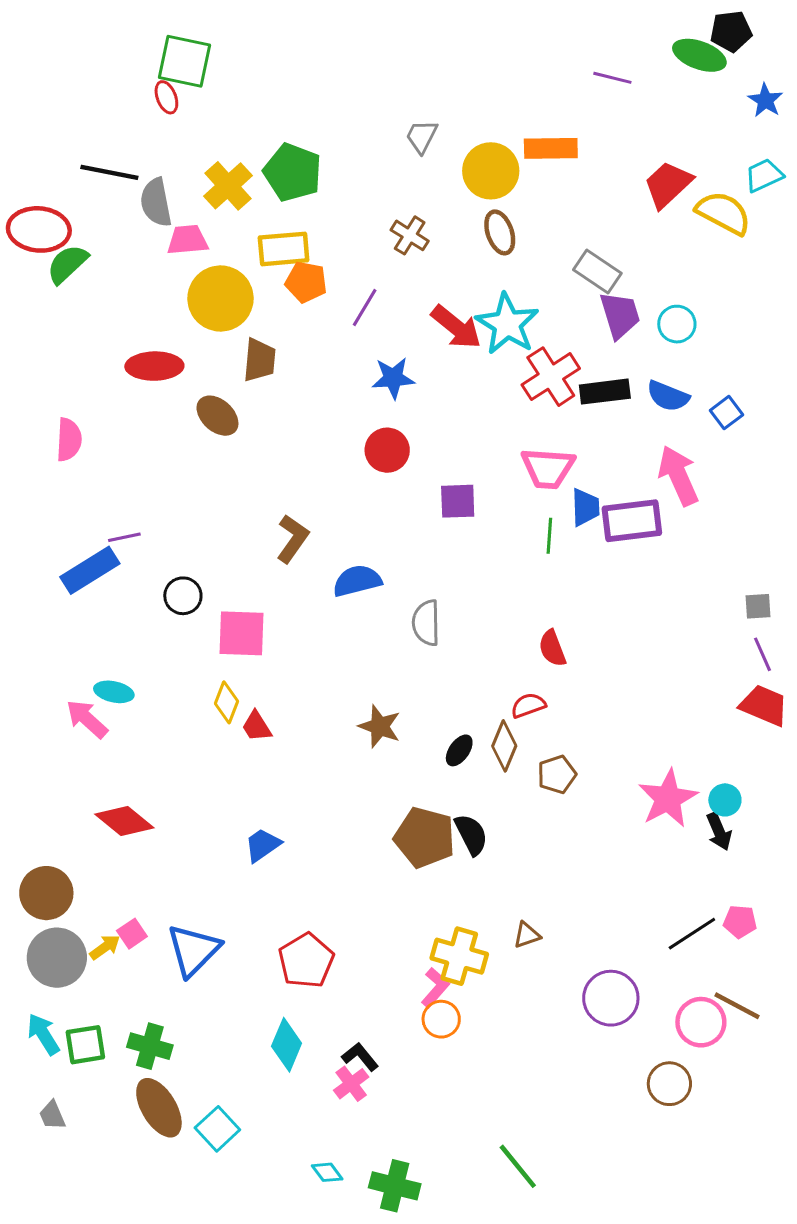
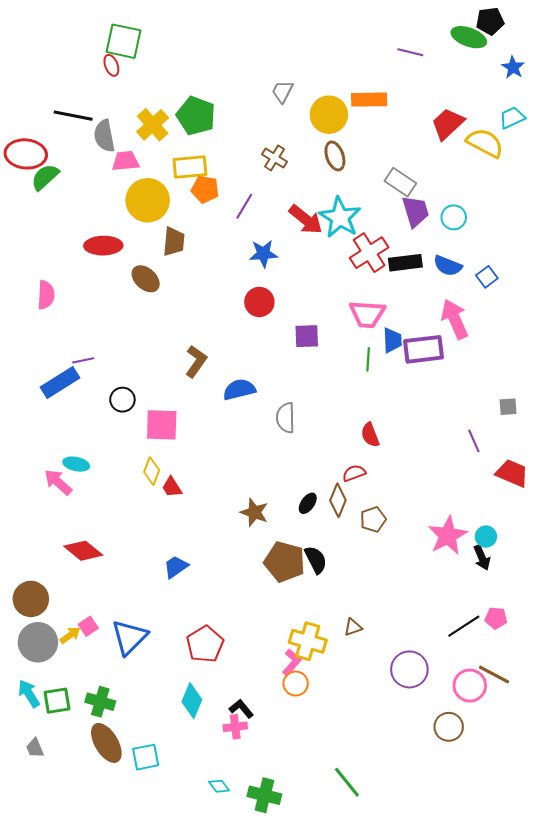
purple line: (762, 654) -> (474, 441), moved
brown star: (380, 726) -> (254, 512), moved
pink cross: (351, 1084) -> (235, 727), turned 30
cyan square: (217, 1129) -> (146, 757), turned 32

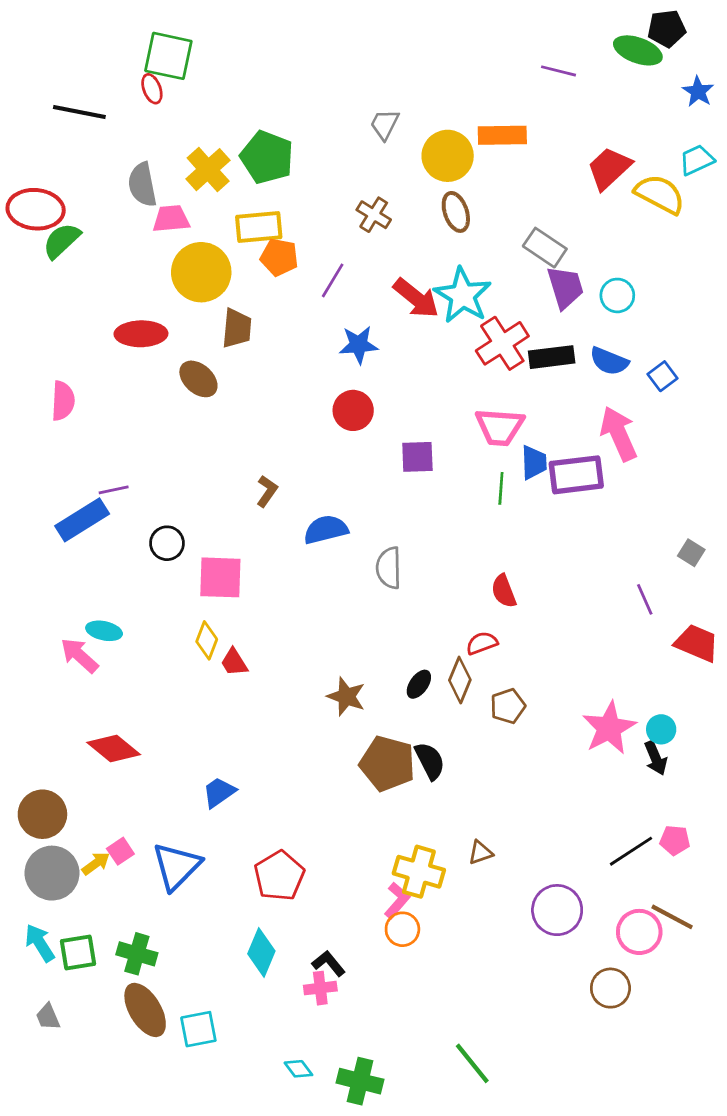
black line: (73, 116) -> (79, 112), moved
brown L-shape: (196, 361) -> (267, 491), size x0.7
gray square: (508, 407) -> (691, 553), turned 36
blue trapezoid: (176, 567) -> (219, 792), moved

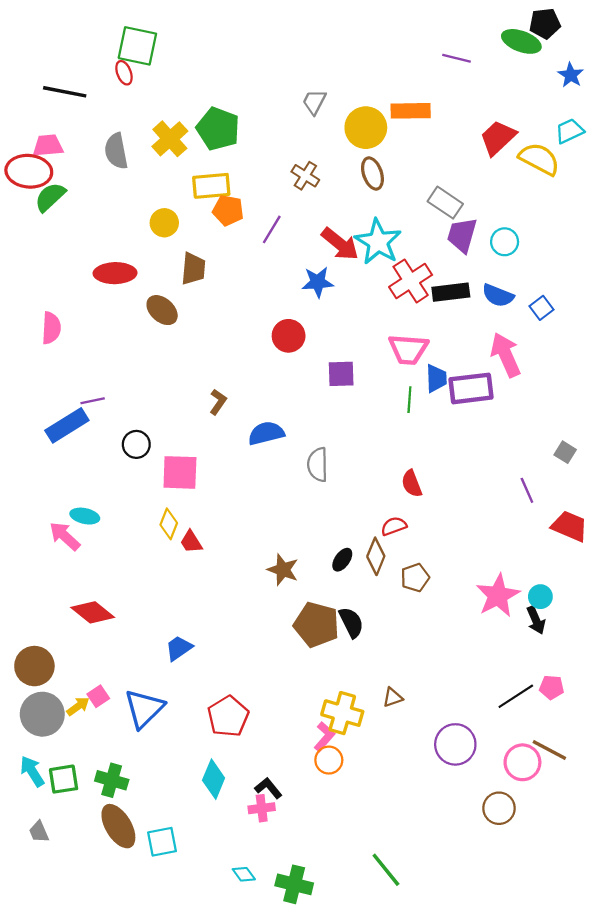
pink trapezoid: (171, 219) -> (48, 146), moved
yellow circle: (201, 272) -> (164, 223), size x0.6
purple trapezoid: (565, 287) -> (462, 235), turned -147
blue star: (359, 345) -> (318, 282), moved

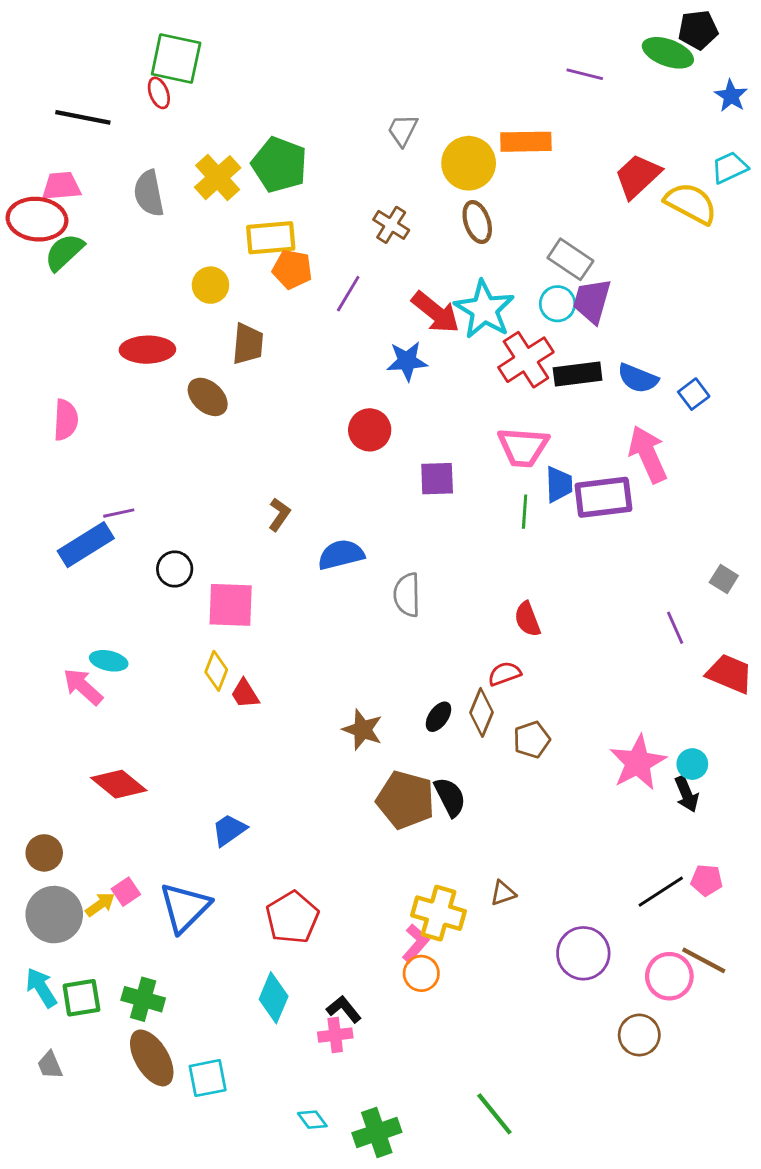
cyan circle: (505, 242) -> (558, 304), moved
brown circle: (34, 666) -> (44, 853), size x0.7
green cross: (294, 884) -> (377, 1133), turned -33

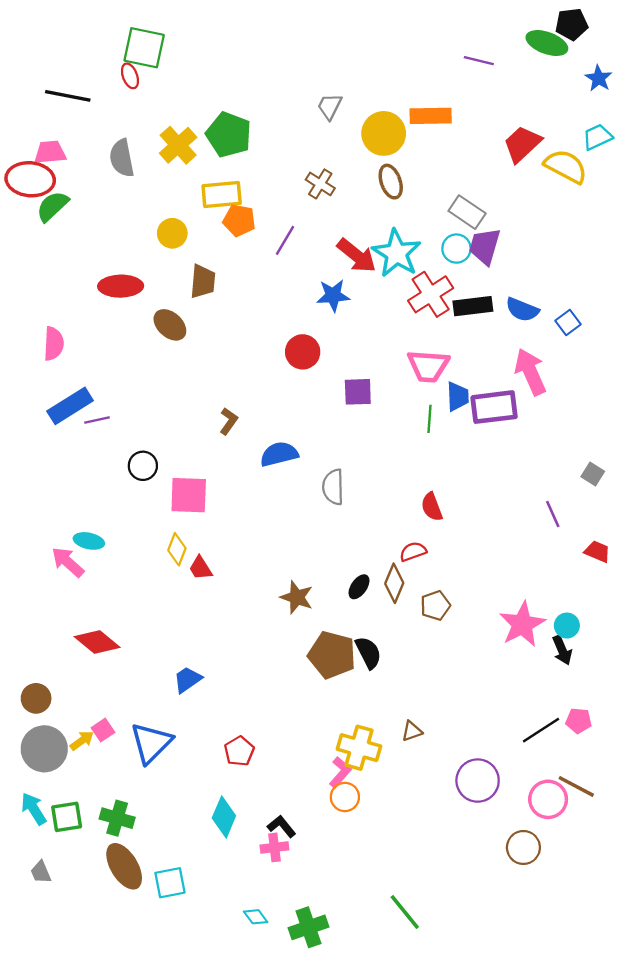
blue rectangle: (86, 545) -> (70, 406), moved
red trapezoid: (730, 674) -> (597, 552), size x0.7
red pentagon: (292, 917) -> (239, 751), size x0.7

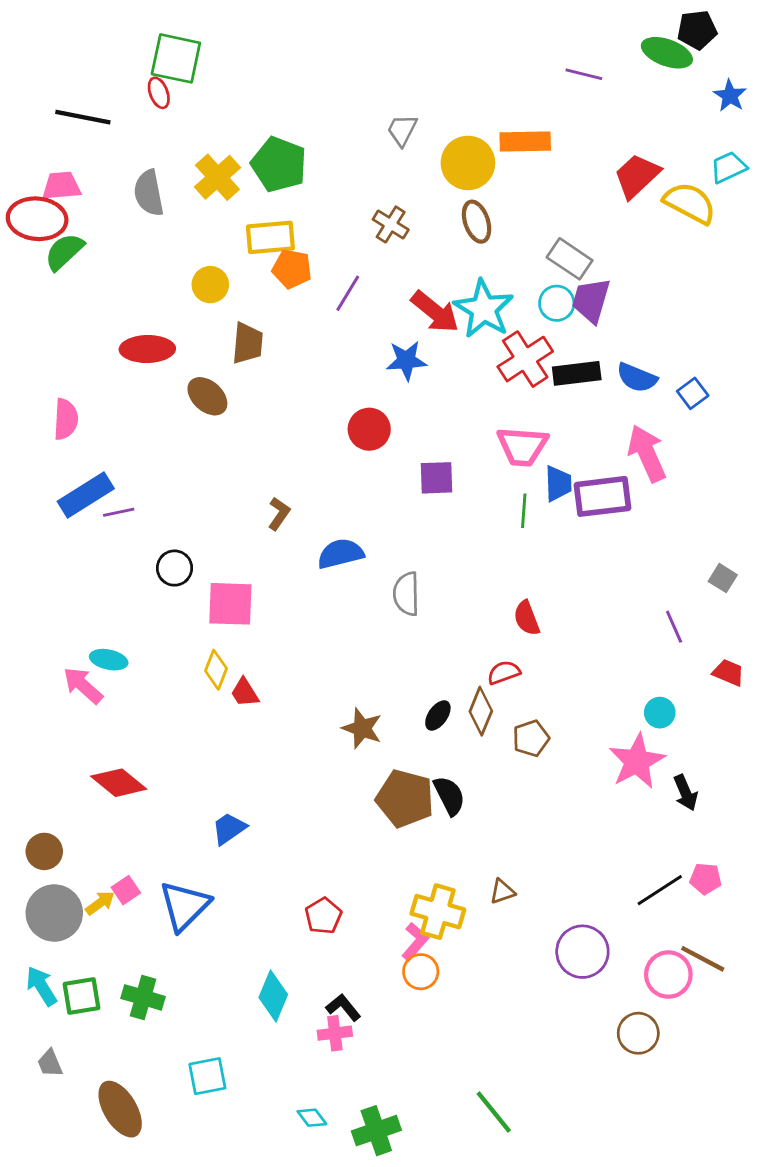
cyan circle: (567, 626) -> (660, 713), moved
red pentagon: (239, 751) -> (323, 916), moved
brown ellipse: (124, 866) -> (120, 1109), moved

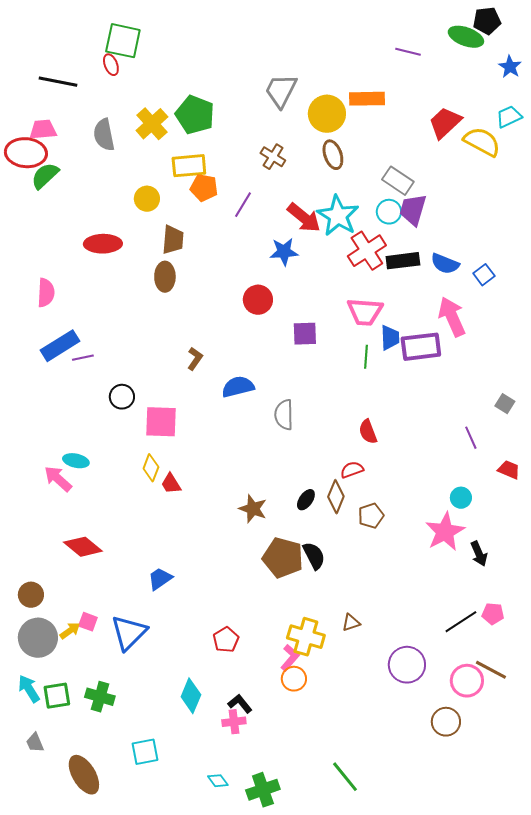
gray trapezoid: (402, 130) -> (281, 91), size x1.5
brown ellipse: (207, 396) -> (165, 277), moved, turned 48
pink square: (126, 890) -> (88, 622), turned -36

